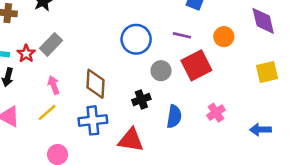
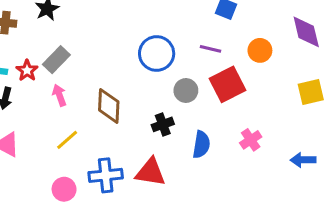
pink arrow: (54, 85) -> (59, 95), moved
yellow line: (47, 113) -> (67, 140), moved
blue cross: (93, 120) -> (106, 175), moved

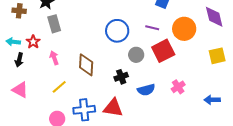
orange circle: (260, 50) -> (184, 29), size x1.5
gray rectangle: (56, 60) -> (54, 24), moved, turned -60
blue semicircle: (201, 144) -> (146, 90), turned 66

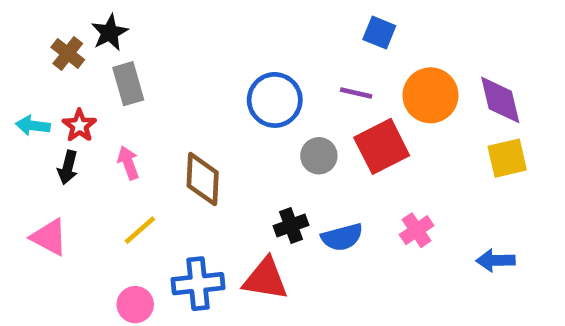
brown cross: (19, 11) -> (68, 53), moved, turned 32
purple diamond: (214, 17) -> (500, 100), moved
black arrow: (19, 60) -> (68, 167), moved
black cross: (121, 77) -> (291, 226), moved

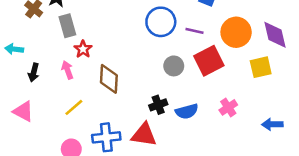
blue circle: (275, 100) -> (161, 22), moved
red star: (79, 126) -> (83, 49), moved
yellow square: (507, 158) -> (261, 67), moved

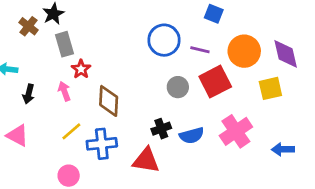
pink cross: (228, 107) -> (236, 131), size x1.6
blue cross: (106, 137) -> (102, 144), moved

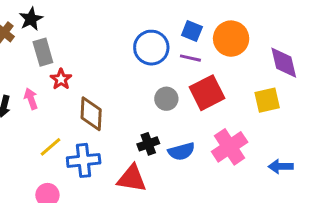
blue square: (214, 14) -> (192, 31), moved
orange circle: (244, 51) -> (231, 39), moved
pink arrow: (64, 91) -> (31, 99), moved

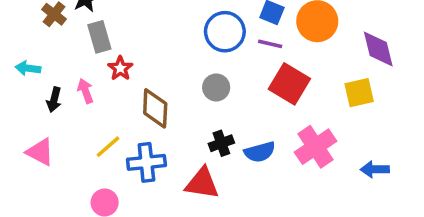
red square: (207, 93) -> (289, 84), turned -32
gray circle: (166, 99) -> (216, 87), moved

